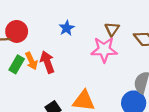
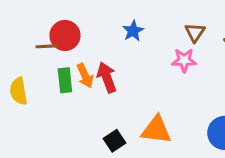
pink star: (104, 50) -> (184, 60), size x0.7
green rectangle: (17, 64) -> (65, 80), turned -36

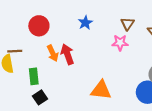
brown line: (46, 46) -> (15, 51), moved
green rectangle: (65, 80) -> (34, 76), moved
black square: (114, 141) -> (40, 97), moved

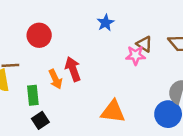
blue star: (85, 23) -> (105, 23), moved
brown triangle: (127, 24) -> (144, 44), moved, turned -32
orange arrow: (53, 53) -> (55, 79), moved

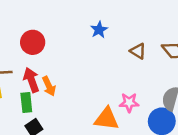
pink star: (136, 55) -> (129, 103), moved
red arrow: (73, 69) -> (31, 80), moved

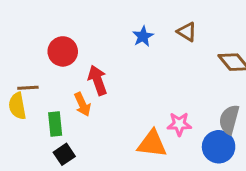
brown triangle: (138, 51) -> (187, 32), moved
red arrow: (31, 80) -> (98, 80), moved

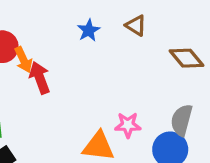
orange arrow: (82, 104) -> (23, 60), moved

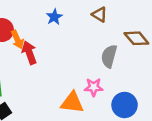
blue star: (89, 30) -> (54, 17), moved
gray semicircle: (182, 120) -> (109, 56), moved

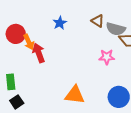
gray semicircle: (109, 56) -> (116, 29), moved, turned -90
pink star: (94, 87) -> (107, 57), moved

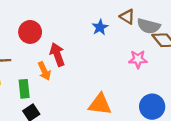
blue star: (60, 23) -> (100, 27), moved
orange arrow: (29, 42) -> (44, 71), moved

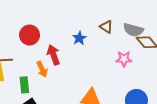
brown triangle: (127, 17) -> (106, 27), moved
blue star: (100, 27) -> (79, 38), moved

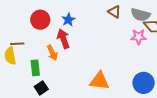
blue star: (79, 38) -> (68, 20), moved
pink star: (124, 59) -> (139, 37), moved

